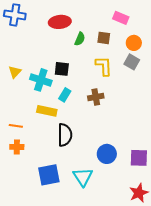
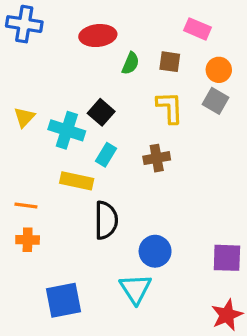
black square: (62, 69) -> (101, 112), turned 35
blue circle: (107, 154) -> (155, 251), moved
blue square: (49, 175) -> (64, 300), moved

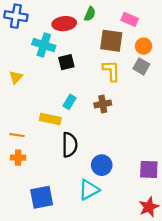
brown square: (170, 62) -> (111, 41), size x1.6
green semicircle: (131, 63) -> (90, 14), moved
black square: (101, 112) -> (66, 62), moved, turned 35
cyan cross: (67, 130) -> (44, 45), moved
cyan triangle: (135, 289) -> (89, 190), turned 35

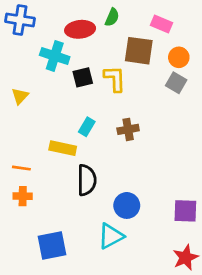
yellow L-shape: (111, 71) -> (115, 79), moved

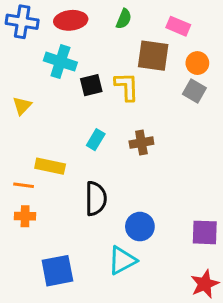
red ellipse: (80, 29) -> (71, 20), moved
yellow rectangle: (63, 148) -> (50, 166), moved

